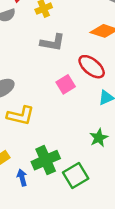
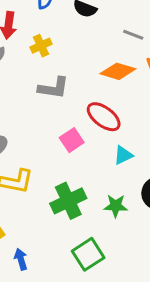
green star: (99, 138) -> (116, 206), turned 30
green cross: (46, 160) -> (68, 201), moved

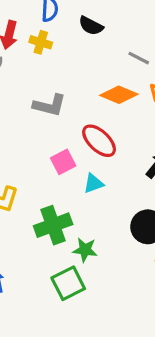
yellow cross: (41, 46) -> (41, 42), moved, turned 36
cyan triangle: (123, 155) -> (93, 183), moved
green star: (116, 206) -> (85, 250), moved

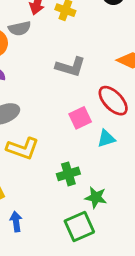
green cross: (53, 225) -> (68, 174), size x0.7

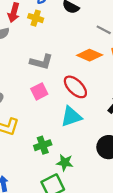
pink square: (80, 118) -> (39, 91), moved
cyan triangle: (106, 139) -> (71, 117), size x1.5

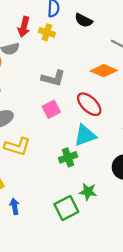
green cross: (43, 145) -> (68, 157), moved
green star: (65, 163) -> (88, 192), moved

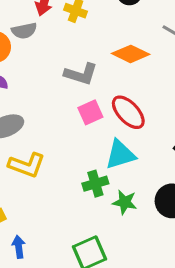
orange diamond: (104, 71) -> (131, 54), moved
pink square: (51, 109) -> (90, 112), moved
green star: (88, 192) -> (125, 202), moved

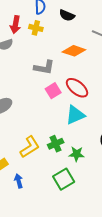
yellow L-shape: (27, 165) -> (30, 147), moved, turned -45
green cross: (95, 184) -> (56, 144), moved
green star: (125, 202) -> (77, 154), moved

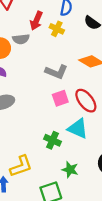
cyan triangle: (75, 115) -> (78, 129), turned 35
green cross: (56, 144) -> (52, 140), moved, turned 35
yellow L-shape: (30, 147) -> (21, 166), moved

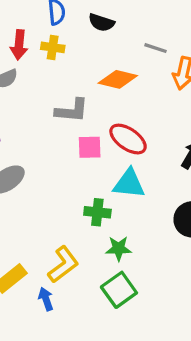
pink square: (60, 98) -> (90, 147), turned 35
green star: (70, 170) -> (119, 248), moved

